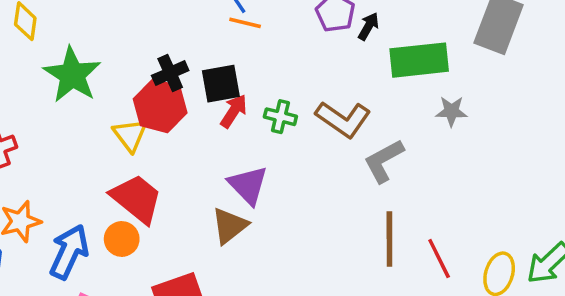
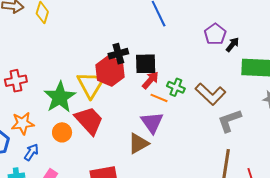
orange line: (245, 23) -> (159, 98), moved
green star: (72, 75) -> (60, 97), moved
yellow triangle: (130, 135) -> (91, 85), size x1.4
orange circle: (122, 239) -> (62, 132), moved
blue arrow: (69, 252) -> (31, 152), moved, size x0.6

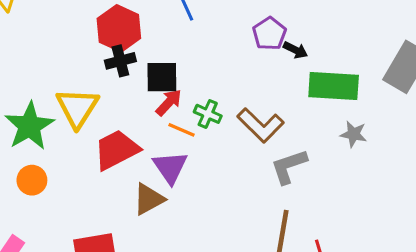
black arrow: (232, 45) -> (295, 50), turned 77
red hexagon: (110, 71) -> (119, 28), moved
red trapezoid: (89, 121) -> (116, 150), moved, turned -76

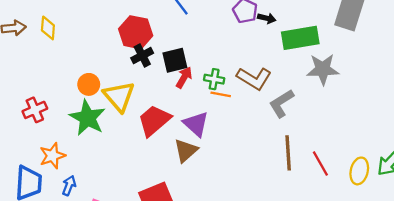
orange line: (182, 130) -> (221, 94), moved
gray star: (354, 134) -> (323, 69), size x1.6
orange circle: (32, 180) -> (89, 84), moved

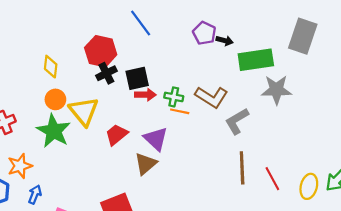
yellow diamond: (48, 28) -> (51, 67), moved
red arrow: (184, 77) -> (145, 95), turned 60
red trapezoid: (154, 120) -> (117, 135), size x0.7

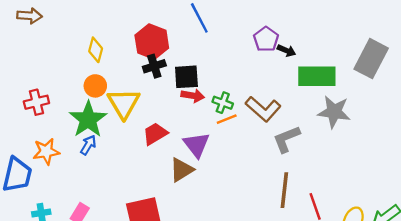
orange line: (180, 111) -> (227, 119), turned -42
blue arrow: (35, 194) -> (88, 145), moved

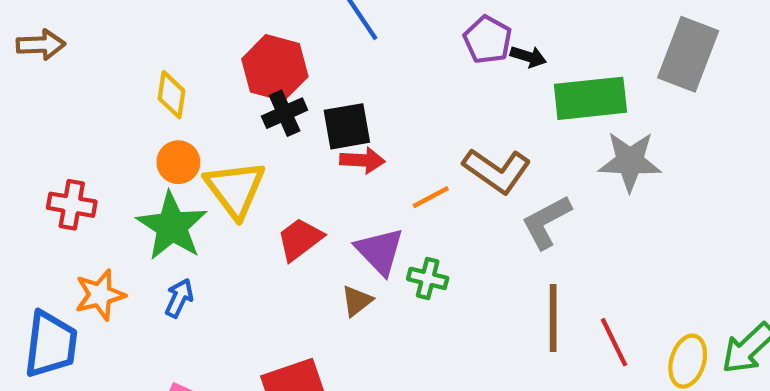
red cross: (36, 102) -> (72, 205), turned 30
green cross: (223, 103) -> (428, 278), moved
blue arrow: (88, 145) -> (179, 298), moved
brown triangle: (182, 170) -> (357, 301), size x0.7

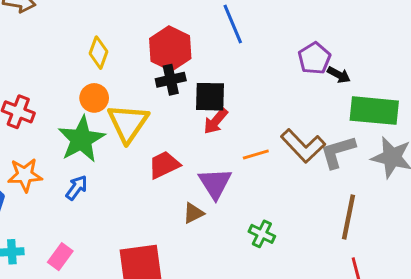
red arrow: (362, 160) -> (216, 121), turned 116
gray L-shape: (546, 222) -> (338, 152), moved
green cross: (428, 278) -> (262, 234), moved
brown line: (553, 318) -> (349, 217), moved

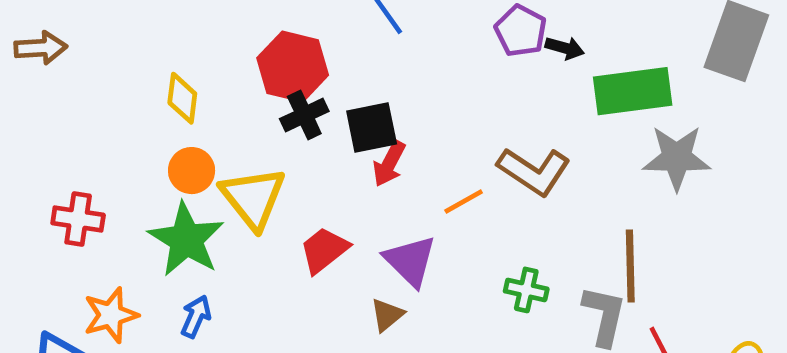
gray L-shape: (338, 152) -> (604, 316), moved, turned 132
green cross: (262, 234) -> (526, 290), moved

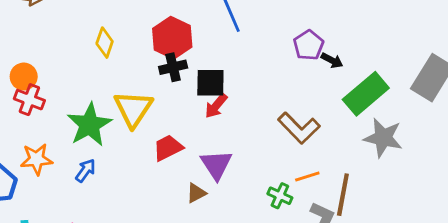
green rectangle: (633, 91) -> (366, 94), turned -45
orange circle: (192, 171) -> (24, 77), moved
orange line: (464, 201) -> (307, 177), moved

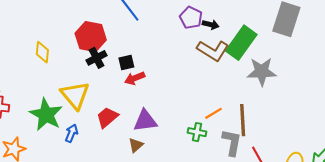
black square: (210, 83) -> (126, 62), size x0.7
red arrow: (216, 106) -> (135, 78), turned 42
brown L-shape: (299, 128) -> (213, 51), moved
purple triangle: (216, 165) -> (145, 121), turned -50
blue arrow: (86, 170) -> (71, 133), moved

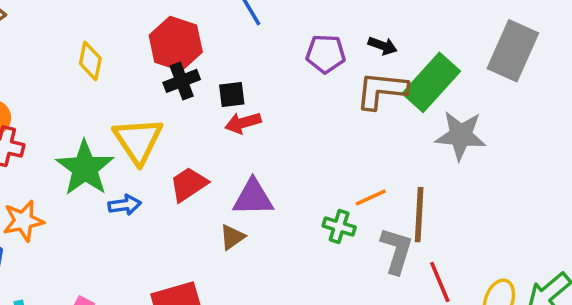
purple pentagon: (191, 18) -> (326, 54), moved, turned -30
brown L-shape: (213, 51) -> (381, 90), turned 148
blue arrow: (71, 133) -> (125, 205), turned 54

